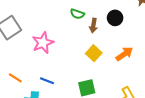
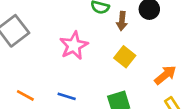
pink star: (43, 43) -> (74, 46), moved
orange arrow: (124, 54) -> (165, 75), moved

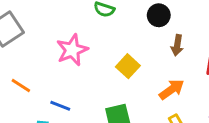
brown arrow: (122, 21) -> (177, 45), moved
orange line: (25, 95) -> (21, 86), moved

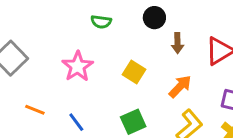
blue line: (60, 106) -> (76, 122), turned 42

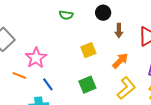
pink star: (78, 66) -> (36, 58), moved
yellow square: (134, 72) -> (88, 50), turned 35

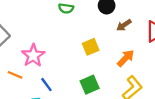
brown arrow: (119, 31) -> (124, 25), turned 56

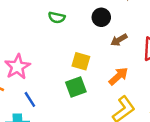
yellow square: (91, 47) -> (81, 61), turned 35
green square: (90, 85) -> (76, 87), moved

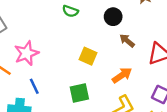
brown arrow: (119, 40) -> (127, 41), turned 63
green square: (76, 87) -> (79, 93), moved

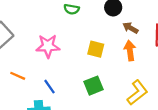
pink star: (26, 53) -> (48, 46), moved, turned 30
orange arrow: (122, 75) -> (130, 51), moved, turned -54

